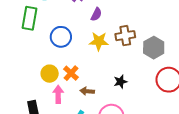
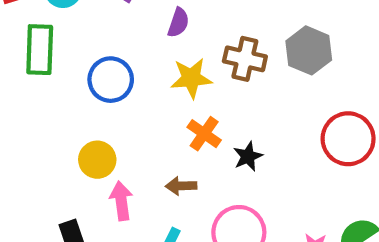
brown cross: (125, 36) -> (245, 59), turned 30
gray hexagon: (154, 48) -> (309, 50), moved
orange cross: (71, 73) -> (204, 134), moved

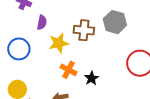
purple semicircle: (178, 23) -> (42, 22), moved

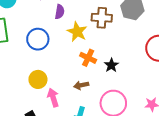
yellow star: (59, 43) -> (77, 32), turned -30

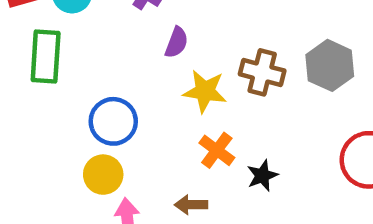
yellow star: (77, 32) -> (205, 91), turned -30
blue circle: (38, 39) -> (113, 121), moved

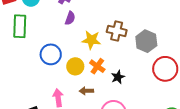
purple semicircle: (177, 42) -> (70, 18), moved
gray hexagon: (330, 65) -> (146, 41), moved
yellow circle: (103, 175) -> (75, 66), moved

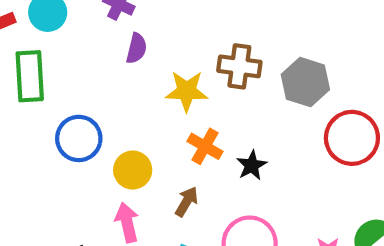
blue circle: (51, 54) -> (79, 138), moved
yellow circle: (75, 66) -> (133, 170), moved
brown arrow: (86, 91) -> (187, 202), turned 128

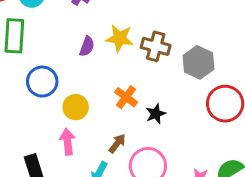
purple semicircle: (136, 48) -> (87, 46), moved
yellow star: (187, 91) -> (120, 38), moved
brown arrow: (187, 202) -> (117, 143), moved

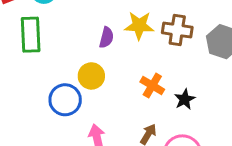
blue circle: (42, 82) -> (65, 100), moved
yellow circle: (76, 107) -> (91, 76), moved

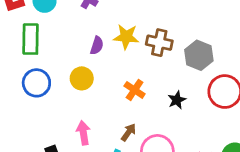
black star: (185, 99) -> (177, 100), moved
blue circle: (65, 100) -> (36, 83), moved

